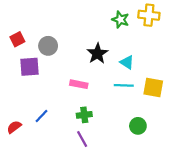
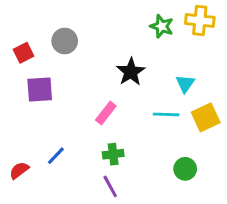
gray circle: (48, 46) -> (65, 41), moved
cyan triangle: (127, 62) -> (185, 84), moved, turned 32
pink rectangle: (79, 84) -> (106, 113), turned -63
yellow square: (153, 88) -> (206, 117), turned -35

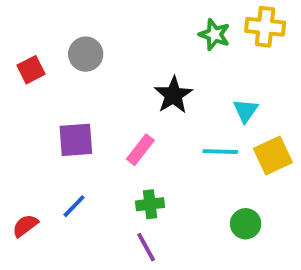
purple square: (40, 90) -> (76, 140), moved

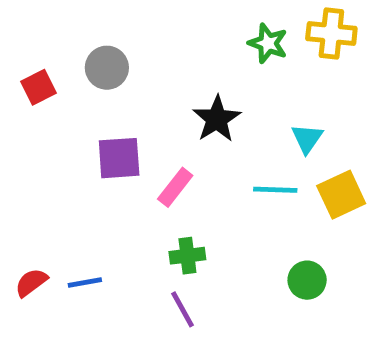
purple square: (76, 140) -> (119, 158), moved
blue line: (74, 206) -> (85, 283), moved, turned 36

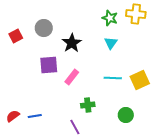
black star: (217, 119) -> (72, 43), moved
cyan triangle: (307, 138) -> (111, 43), moved
green cross: (187, 256) -> (88, 105), moved

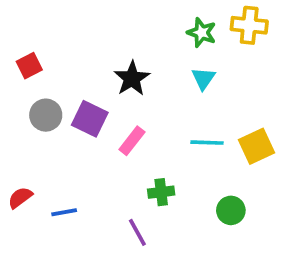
gray circle: (44, 28) -> (46, 115), moved
purple square: (49, 65) -> (90, 119), turned 30
red semicircle: (13, 116) -> (20, 198), moved

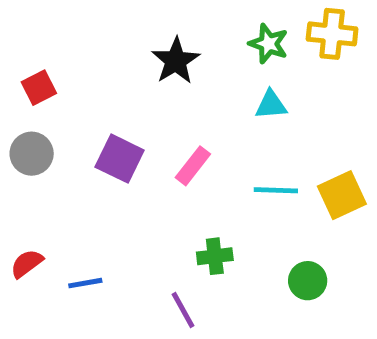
black star: (132, 78) -> (176, 61), moved
cyan triangle: (203, 78) -> (271, 105), turned 50
gray circle: (46, 115) -> (32, 154), moved
pink rectangle: (132, 141) -> (193, 166), moved

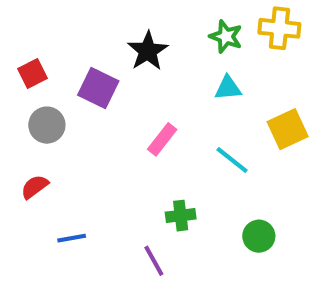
gray circle: (32, 154) -> (47, 125), moved
purple square: (120, 159) -> (98, 88), moved
cyan line: (276, 190) -> (232, 160), turned 36
yellow square: (342, 195) -> (288, 129), moved
red semicircle: (27, 264) -> (35, 187), moved

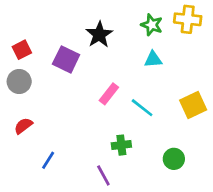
gray circle: (47, 125) -> (19, 81), moved
yellow square: (288, 129) -> (193, 105), moved
cyan line: (232, 160) -> (142, 108), moved
blue line: (72, 238) -> (48, 160), turned -48

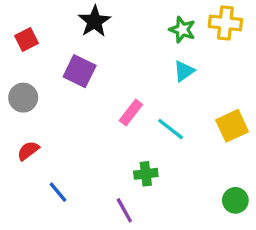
black star: (99, 35) -> (94, 21), moved
red square: (22, 50) -> (26, 40), moved
cyan triangle: (153, 59) -> (184, 71), turned -30
green circle: (174, 159) -> (235, 200), moved
blue line: (48, 160) -> (58, 192), turned -72

